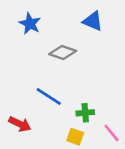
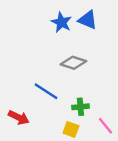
blue star: (30, 24) -> (61, 22), moved
gray diamond: (63, 53) -> (73, 63), moved

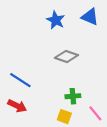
blue triangle: (88, 20) -> (90, 17), moved
blue line: (46, 91) -> (20, 80), moved

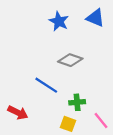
blue line: (20, 80) -> (46, 85), moved

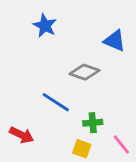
blue triangle: (95, 18) -> (115, 41), moved
blue star: (59, 21) -> (45, 26), moved

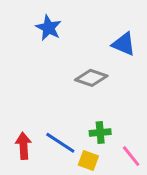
blue line: (56, 102) -> (60, 143), moved
red arrow: (22, 135) -> (23, 146), turned -120

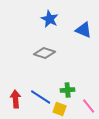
blue star: (49, 28) -> (50, 19), moved
gray diamond: (91, 78) -> (45, 53), moved

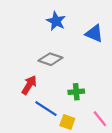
green cross: (68, 90) -> (76, 92), moved
red arrow: (16, 99) -> (29, 85), moved, turned 36

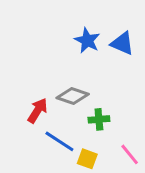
blue star: (56, 21) -> (87, 40), moved
gray diamond: (50, 59) -> (73, 96), moved

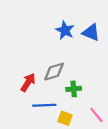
gray diamond: (73, 96) -> (54, 72), turned -35
blue line: (59, 141) -> (44, 105), turned -35

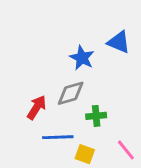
blue star: (65, 30) -> (82, 58), moved

